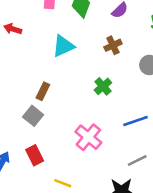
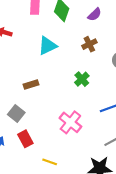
brown rectangle: (43, 91) -> (31, 84), turned 48
gray square: (33, 116) -> (16, 114), moved

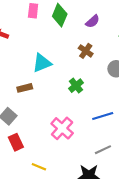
brown cross: (89, 44) -> (86, 51), turned -32
cyan triangle: (47, 46) -> (42, 63), moved

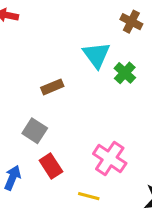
cyan triangle: (42, 63) -> (96, 55), moved, turned -36
pink cross: (62, 128) -> (110, 158), moved

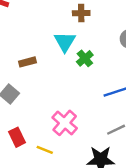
brown cross: (131, 22) -> (81, 13), moved, turned -35
red rectangle: (51, 166) -> (17, 137), moved

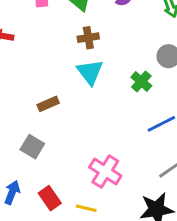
brown cross: (81, 13) -> (88, 38), moved
green cross: (85, 58) -> (141, 81), moved

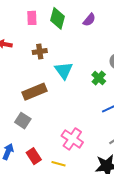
brown cross: (88, 38) -> (40, 52), moved
brown rectangle: (48, 104) -> (34, 92), size x1.6

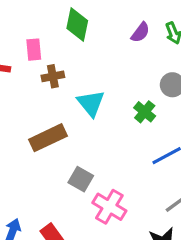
pink rectangle: (32, 18) -> (34, 50), moved
purple semicircle: (89, 20) -> (140, 32), moved
gray square: (23, 121) -> (81, 179), moved

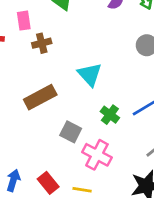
cyan triangle: (91, 103) -> (90, 74), moved
green cross: (145, 112) -> (110, 115), moved

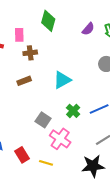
cyan triangle: (90, 74) -> (62, 80), turned 36
brown rectangle: (40, 97) -> (24, 81), moved, size x0.6

